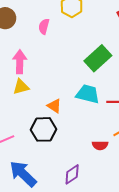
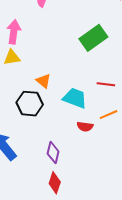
cyan trapezoid: (88, 94) -> (75, 98), moved
purple diamond: (72, 174) -> (53, 153), turned -50

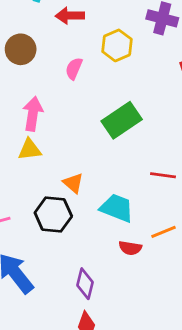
green rectangle: (93, 38) -> (122, 120), moved
red line: (106, 84) -> (163, 175), moved

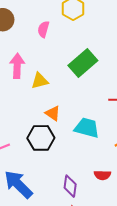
yellow triangle: (30, 149) -> (40, 81), moved
red semicircle: (130, 248) -> (102, 175), moved

